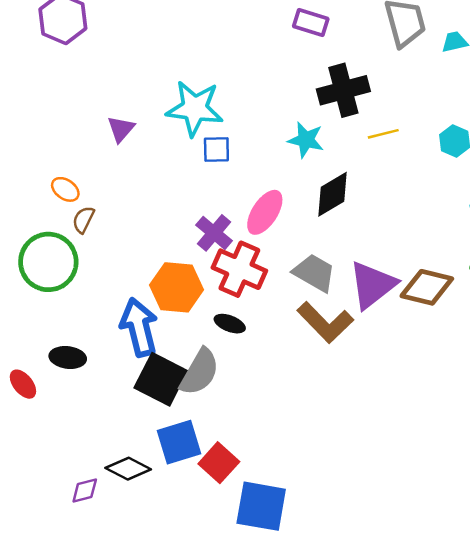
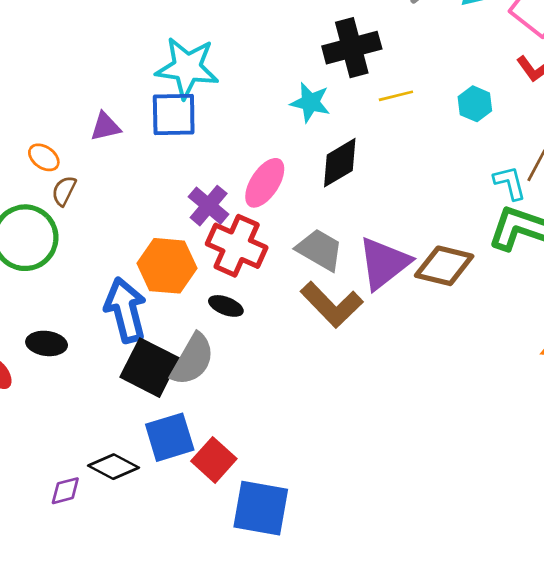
purple triangle: (121, 129) -> (105, 127), moved, turned 36
blue square: (216, 149) -> (174, 115), moved, size x1.5

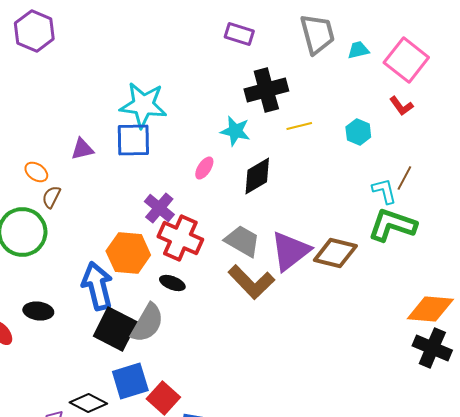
pink ellipse: (265, 183) -> (204, 168), moved, size x0.6

